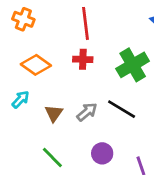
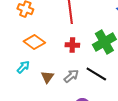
red cross: (83, 59) -> (72, 45), moved

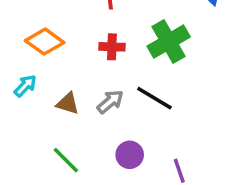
brown triangle: (47, 77) -> (68, 103), turned -48

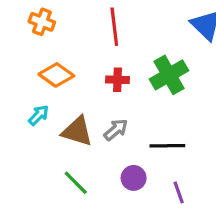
black line: (154, 98) -> (167, 146), moved, turned -32
brown triangle: (68, 103) -> (77, 131), size x1.5

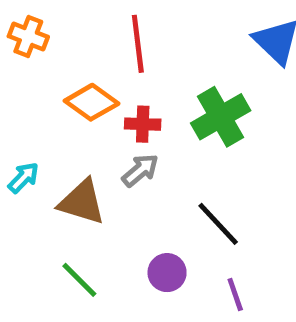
orange diamond: (56, 75) -> (92, 102), moved
gray arrow: (116, 130) -> (140, 170), moved
black line: (167, 146) -> (218, 224), turned 48

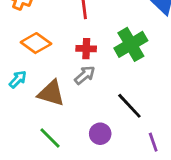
orange diamond: (92, 102) -> (36, 43), moved
purple line: (235, 294) -> (153, 142), moved

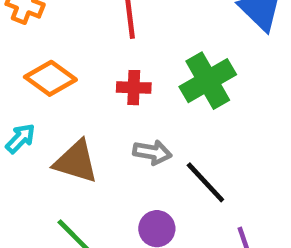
gray arrow: (85, 75) -> (152, 152), moved, turned 50

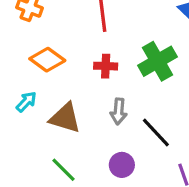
gray arrow: (152, 152) -> (119, 111), turned 85

